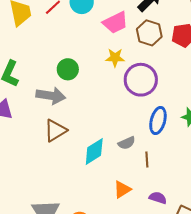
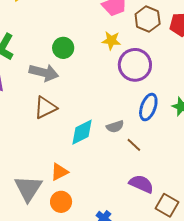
brown line: (147, 159) -> (134, 145), turned -49
orange triangle: (122, 189) -> (59, 172), moved
purple semicircle: (158, 198) -> (141, 184), size x1.4

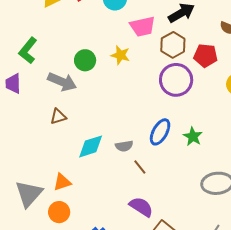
yellow star: (111, 41) -> (120, 55), moved
purple circle: (135, 65) -> (176, 80), moved
brown triangle: (45, 108) -> (58, 117), size x0.7

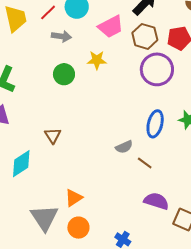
gray arrow: (62, 82) -> (61, 36), moved, size x0.7
brown triangle: (58, 117) -> (53, 136), turned -30
cyan diamond: (91, 146) -> (21, 164), moved

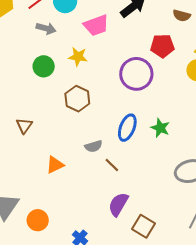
brown hexagon: (145, 36) -> (77, 99), moved
orange triangle: (74, 198) -> (55, 165), moved
purple semicircle: (156, 201) -> (118, 204), turned -85

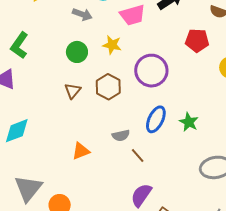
purple circle: (136, 74) -> (151, 71), moved
brown triangle: (24, 126) -> (73, 91), moved

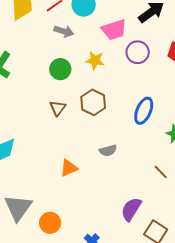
purple circle: (151, 71) -> (138, 52), moved, size x0.7
blue ellipse: (156, 119) -> (144, 111), moved
brown line: (138, 156) -> (161, 172), moved

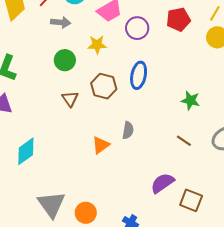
blue ellipse: (144, 111) -> (139, 75), moved
gray semicircle: (108, 150) -> (128, 130), turned -54
orange triangle: (69, 168) -> (101, 145), moved
purple semicircle: (131, 209) -> (162, 183), turned 35

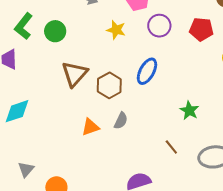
green circle: (65, 60) -> (55, 31), moved
brown hexagon: (104, 86) -> (109, 85), moved
brown triangle: (70, 99) -> (75, 74), size x1.6
gray triangle: (51, 204) -> (26, 169), size x0.6

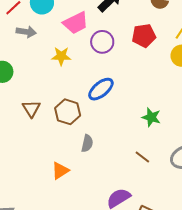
blue ellipse: (147, 71) -> (101, 89), turned 36
brown triangle: (75, 74) -> (31, 109), size x0.7
orange triangle: (90, 127) -> (60, 171), moved

